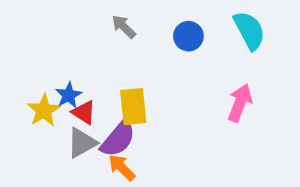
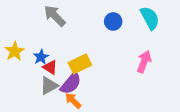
gray arrow: (124, 27) -> (55, 16), moved, size x1.5
yellow rectangle: (133, 107) -> (80, 64), turned 70
yellow star: (44, 110) -> (15, 51), moved

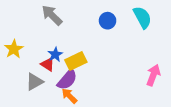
blue star: (41, 57) -> (55, 54), moved
pink arrow: (144, 62) -> (153, 75), moved
gray triangle: (49, 86) -> (34, 82), moved

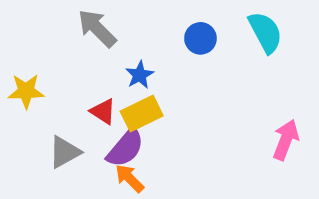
yellow star: (14, 49) -> (26, 91), turned 30
blue star: (55, 54) -> (140, 75), moved
red triangle: (48, 64) -> (103, 111), moved

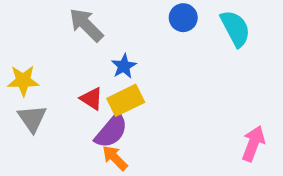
blue circle: (200, 38) -> (183, 18), moved
pink arrow: (286, 140) -> (253, 144), moved
gray triangle: (65, 152) -> (32, 118), moved, turned -36

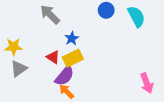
gray triangle: (32, 118) -> (19, 69), turned 30
pink arrow: (253, 144) -> (147, 83), turned 138

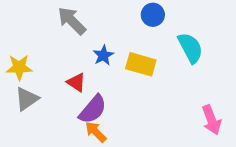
cyan semicircle: (136, 17) -> (190, 48), moved
yellow rectangle: (73, 58) -> (141, 64), moved, turned 42

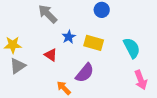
cyan semicircle: (190, 48) -> (132, 48), moved
purple semicircle: (93, 109) -> (85, 73), moved

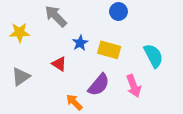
yellow star: (13, 45) -> (20, 32), moved
pink arrow: (141, 80) -> (134, 86), moved

